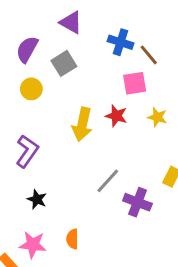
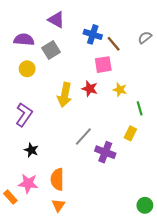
purple semicircle: (27, 49) -> (24, 40), turned 66
orange semicircle: (72, 239) -> (57, 179), size x1.5

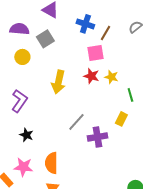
brown line: (114, 44) -> (105, 33), turned 70
red star: (90, 89) -> (91, 76), moved
purple cross: (105, 152) -> (97, 137), turned -30

